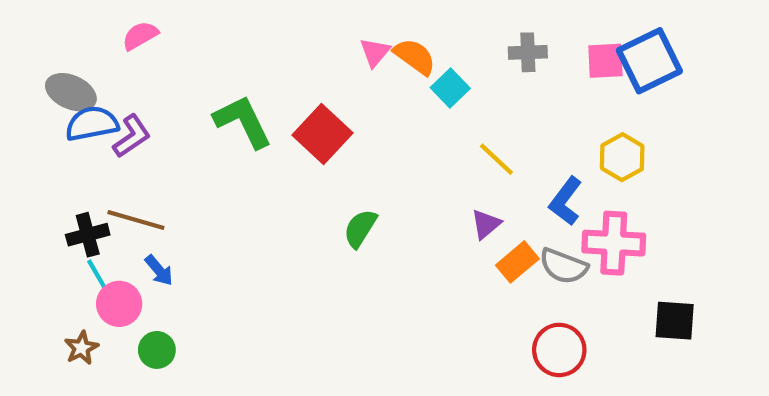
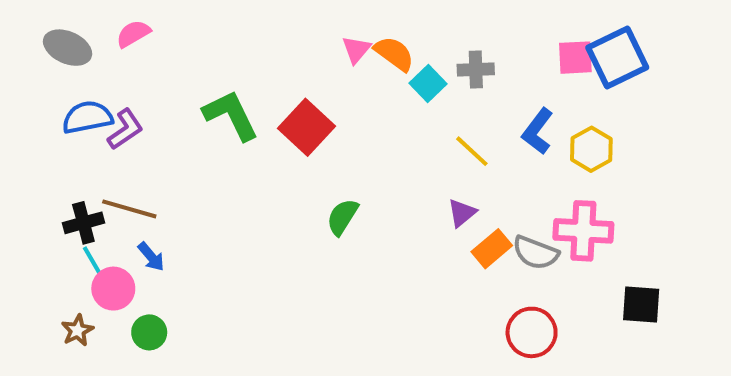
gray cross: (528, 52) -> (476, 69), moved
gray ellipse: (71, 92) -> (68, 48), moved
blue L-shape: (566, 201) -> (538, 131), moved

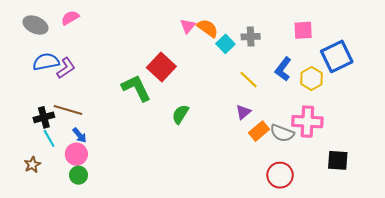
blue square: (617, 58) -> (337, 56), moved
green L-shape: (231, 115) -> (136, 88), moved
pink circle: (113, 289) -> (76, 154), moved
brown star: (77, 330) -> (32, 165), moved

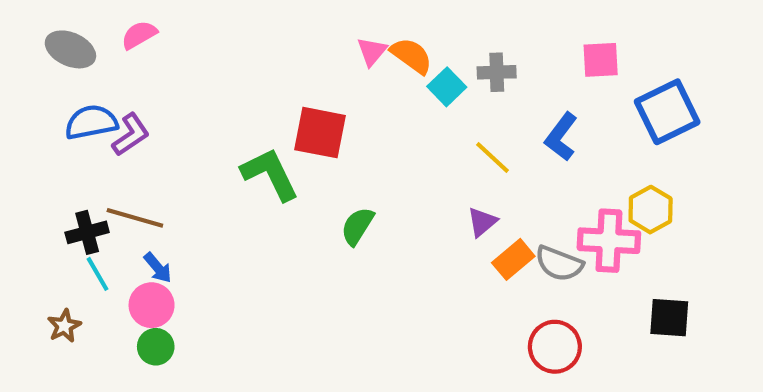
red square: (161, 67) -> (320, 133), turned -32
yellow hexagon: (312, 79) -> (651, 210), moved

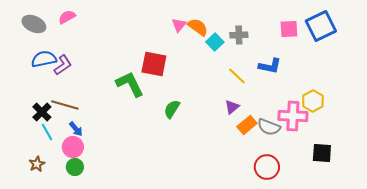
blue square: (667, 112) -> (321, 26), moved
blue L-shape: (561, 137) -> (270, 66), turned -115
black cross: (87, 232) -> (42, 112), turned -30
brown star: (64, 326) -> (37, 164), moved

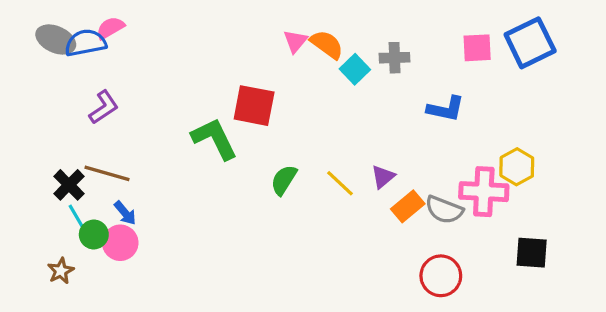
blue semicircle: (44, 59) -> (86, 43), moved
yellow line: (237, 76) -> (340, 183), moved
green circle: (75, 167) -> (94, 234), moved

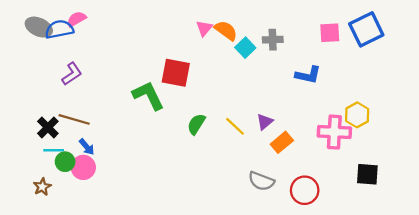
gray semicircle: (444, 210) -> (261, 181), moved
cyan line: (77, 218) -> (54, 150), turned -60

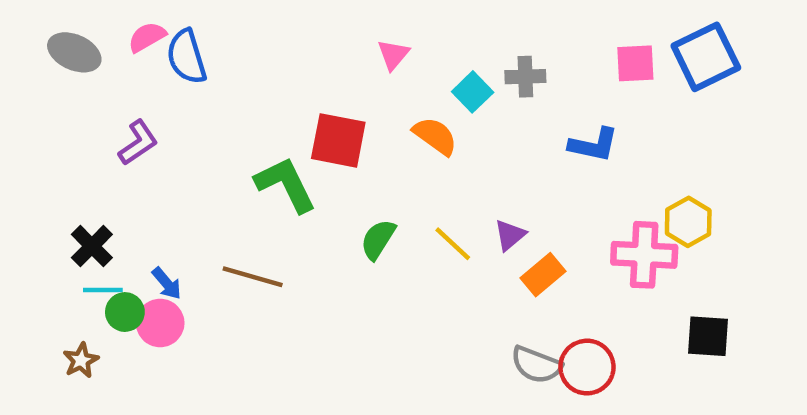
blue semicircle: (59, 29) -> (187, 57), moved, turned -96
orange semicircle: (226, 30) -> (435, 136), moved
brown line: (74, 119) -> (253, 277), moved
gray semicircle: (261, 181) -> (536, 365), moved

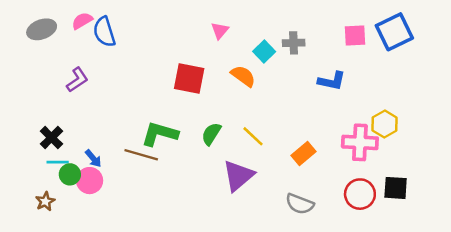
gray ellipse: (74, 52) -> (42, 29), turned -44
green L-shape: (286, 184) -> (160, 134), moved, turned -48
purple triangle: (510, 235) -> (238, 176), moved, size x1.8
red circle: (587, 367) -> (360, 194), moved

